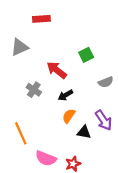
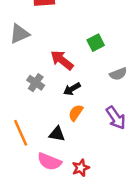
black triangle: (84, 132) -> (57, 134), moved

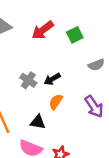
red arrow: (62, 60) -> (43, 30), moved, turned -75
gray cross: (36, 83) -> (28, 80), moved

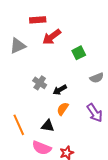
red arrow: (43, 30) -> (52, 37), moved
gray cross: (28, 80) -> (40, 83), moved

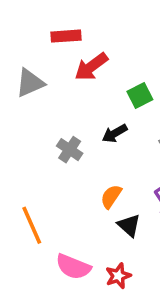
black arrow: (60, 90) -> (115, 133), moved
black triangle: (48, 126) -> (129, 225), moved, turned 32

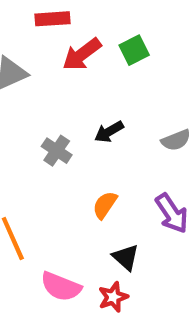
green square: (140, 96) -> (134, 50), moved
black triangle: (129, 225) -> (126, 257), moved

